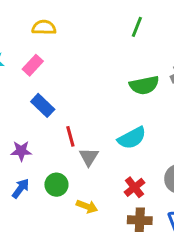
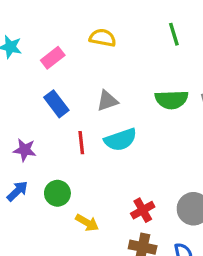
yellow semicircle: (44, 27) -> (103, 38), moved
green line: (137, 27) -> (174, 34), turned -48
cyan semicircle: (132, 138) -> (120, 140), moved
gray triangle: (89, 157) -> (107, 101), moved, turned 30

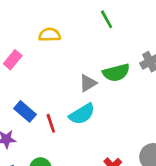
gray triangle: (107, 101) -> (88, 83), moved
blue rectangle: (56, 104) -> (25, 111), moved

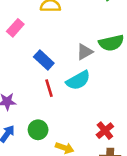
blue rectangle: (25, 111) -> (44, 60), moved

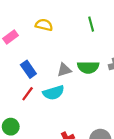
red line: (49, 88) -> (28, 94), turned 40

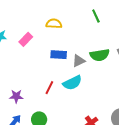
blue rectangle: (28, 69) -> (59, 55), moved, turned -42

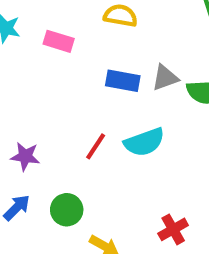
pink rectangle: (26, 39) -> (59, 41), turned 56
gray triangle: (79, 61) -> (165, 78), moved

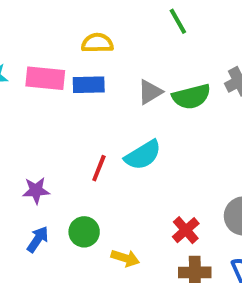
pink rectangle: (59, 41) -> (45, 78), size x1.4
blue rectangle: (123, 81) -> (89, 85), moved

